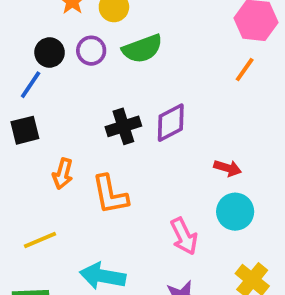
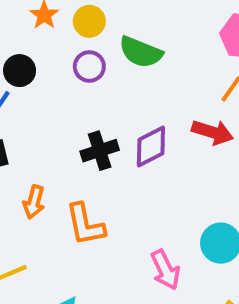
green semicircle: (142, 49) -> (141, 52), moved, turned 42
purple circle: (91, 51) -> (89, 66), moved
red arrow: (228, 168) -> (213, 132), moved, size x1.4

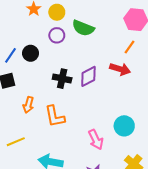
black circle: (20, 71) -> (31, 53), moved
black cross: (100, 151) -> (62, 79), turned 30

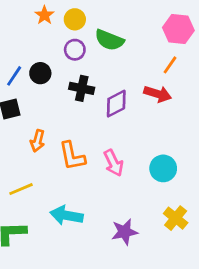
black cross: (62, 79) -> (82, 88), moved
pink arrow: (96, 140) -> (113, 163), moved

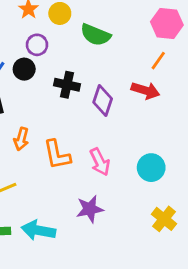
purple circle: (75, 50) -> (37, 45), moved
purple diamond: (116, 104) -> (103, 100), turned -44
cyan arrow: (67, 215) -> (38, 230), moved
purple star: (125, 232) -> (90, 209), moved

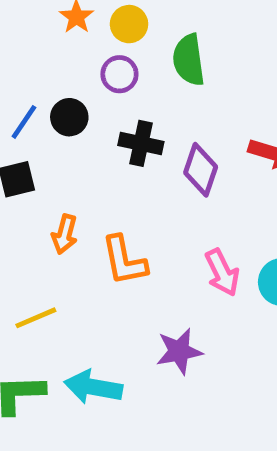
green semicircle: (95, 35) -> (189, 60), turned 60
purple circle: (37, 45) -> (119, 74), moved
pink arrow: (100, 162) -> (222, 272), moved

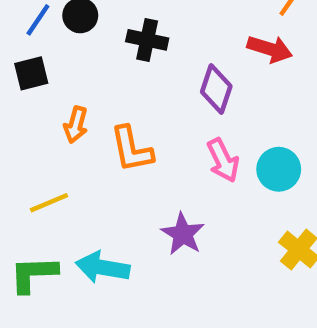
purple diamond: (201, 170) -> (216, 89), moved
purple star: (179, 351) -> (183, 234), turned -30

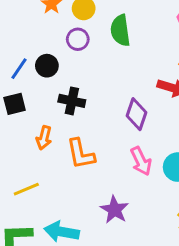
black cross: (147, 40) -> (72, 101), moved

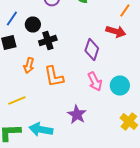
black circle: (47, 66) -> (33, 24), moved
black cross: (72, 101) -> (48, 40), turned -30

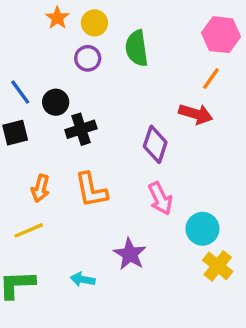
blue line: (12, 18) -> (20, 92), turned -70
orange arrow: (29, 66) -> (40, 188), moved
cyan circle: (120, 86) -> (202, 229), moved
cyan arrow: (41, 130) -> (83, 279), moved, size x0.6

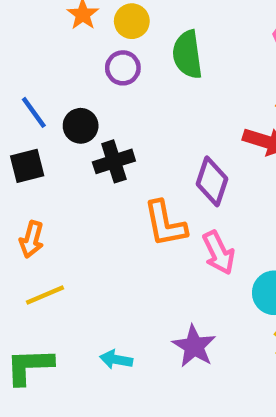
orange arrow: (40, 188) -> (32, 239), moved
orange L-shape: (91, 190) -> (165, 224), moved
purple star: (130, 254) -> (194, 346), moved

